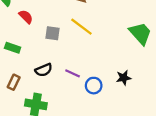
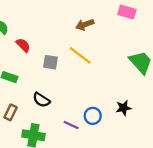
black semicircle: (44, 70) -> (41, 100), turned 56
purple line: (73, 73) -> (71, 125), moved

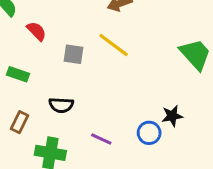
black semicircle: (41, 100) -> (61, 105), turned -30
blue circle: (93, 116) -> (149, 133), moved

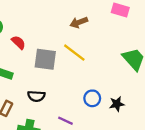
gray square: (74, 54) -> (45, 59), size x1.5
blue circle: (149, 133) -> (92, 98), moved

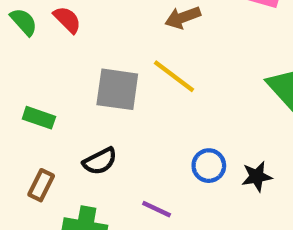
red semicircle: (18, 42) -> (67, 20), moved
black semicircle: (36, 96) -> (100, 161), turned -30

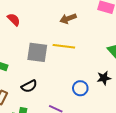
yellow line: (174, 76) -> (64, 46), turned -30
black star: (257, 176) -> (104, 78), moved

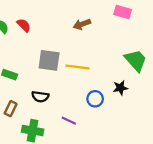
yellow line: (64, 46) -> (78, 67), moved
black semicircle: (29, 86) -> (40, 97), turned 35

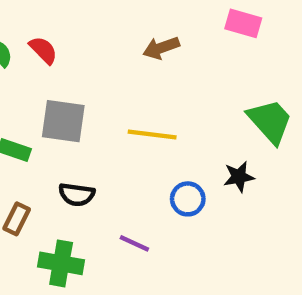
gray square: (49, 60) -> (63, 121), moved

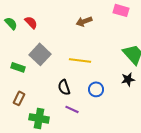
gray square: (63, 121) -> (40, 54), turned 35
black star: (239, 177) -> (128, 79), moved
black semicircle: (77, 194) -> (64, 87), moved, turned 63

